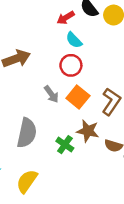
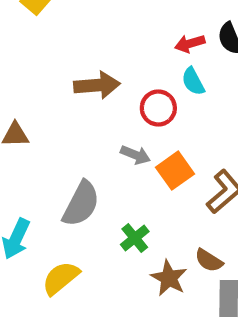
red circle: (71, 65) -> (158, 108), moved
gray arrow: (51, 94) -> (135, 155), turned -48
brown star: (88, 131) -> (169, 278), moved

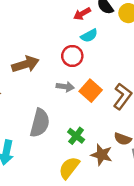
cyan semicircle: (193, 81) -> (89, 36), turned -77
brown arrow: (97, 85) -> (25, 64), moved
yellow semicircle: (61, 278) -> (69, 168), moved

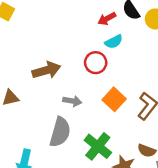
gray arrow: (65, 87) -> (72, 101), moved
green cross: (76, 136) -> (98, 146), size x1.5

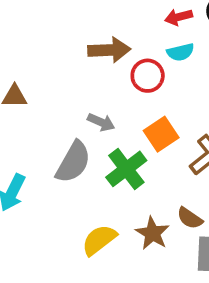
brown arrow: (46, 70) -> (109, 50), moved
green cross: (98, 146) -> (126, 169), moved

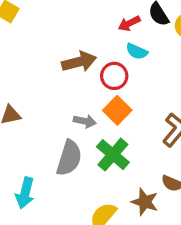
cyan semicircle: (180, 52) -> (137, 51), turned 50
orange square: (161, 134) -> (117, 110), moved

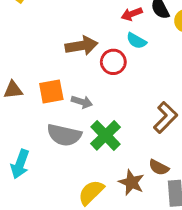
orange square: (117, 110) -> (51, 92), moved, turned 30
gray semicircle: (69, 158) -> (64, 135), turned 80

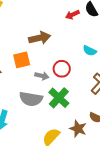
cyan semicircle: (136, 41) -> (90, 51), moved
red circle: (113, 62) -> (62, 69), moved
orange square: (51, 92) -> (22, 60), moved

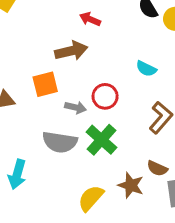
red arrow: (72, 15) -> (90, 19), moved, turned 48

